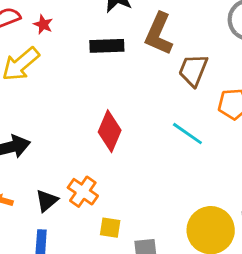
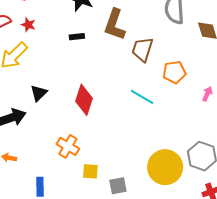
black rectangle: (107, 46) -> (77, 37), size x0.6
black triangle: (47, 201) -> (39, 93), moved

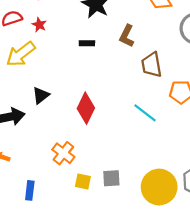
brown L-shape: (115, 25) -> (127, 36), size x0.7
brown trapezoid: (142, 49) -> (152, 65), turned -35
gray square: (118, 186) -> (111, 178), moved

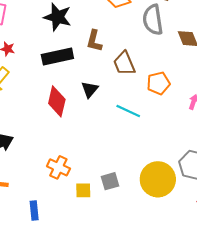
black rectangle: (87, 43) -> (57, 57), size x2.0
black triangle: (41, 95) -> (90, 89), moved
red diamond: (86, 108) -> (57, 101), moved

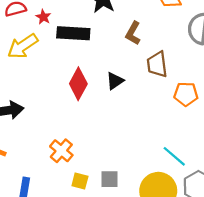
black rectangle: (57, 57) -> (73, 33), moved
cyan line: (128, 111) -> (174, 156), moved

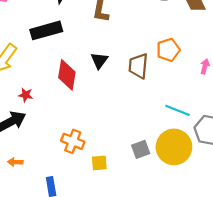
red star: (43, 17) -> (26, 95), moved
brown trapezoid: (157, 64) -> (138, 66), moved, turned 32
gray square: (109, 179) -> (141, 149), moved

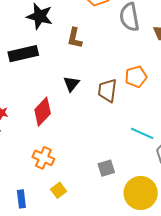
red diamond: (67, 75) -> (43, 112), moved, turned 32
yellow circle: (174, 147) -> (141, 193), moved
yellow square: (99, 163) -> (59, 190), moved, turned -35

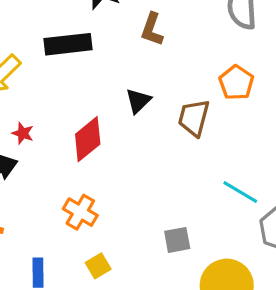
orange pentagon: (136, 77) -> (236, 83), moved, turned -30

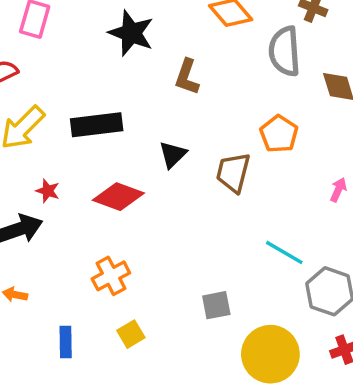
black rectangle: (68, 44) -> (97, 125), moved
red diamond: (88, 139) -> (118, 197), turned 60
orange cross: (80, 212) -> (111, 276), turned 32

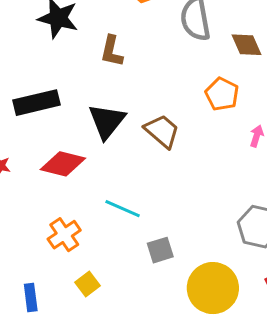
orange pentagon: (279, 134) -> (222, 94), moved
black triangle: (173, 155) -> (107, 121), size x1.5
brown trapezoid: (233, 172) -> (162, 131), turned 123
cyan line: (284, 252) -> (123, 209), moved

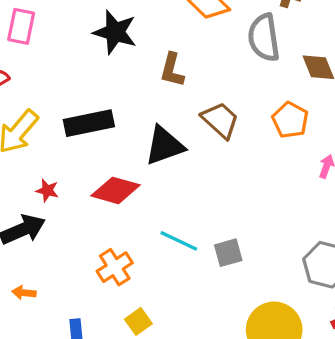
black triangle: (107, 121) -> (164, 146), turned 30
brown trapezoid: (162, 131) -> (220, 120), moved
gray square: (160, 250) -> (228, 253), moved

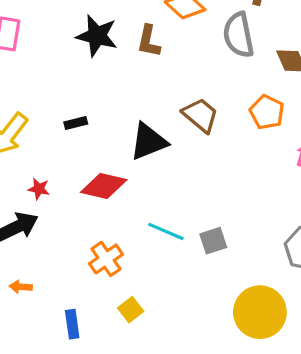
brown L-shape: (172, 70) -> (149, 41), moved
black rectangle: (89, 123) -> (76, 123), size x0.5

